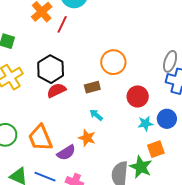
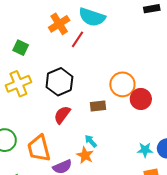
red semicircle: (56, 90) -> (62, 115), moved, turned -36
red circle: (138, 96) -> (141, 99), moved
cyan arrow: (96, 115) -> (91, 141), moved

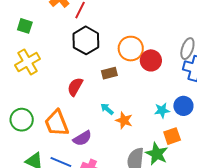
black hexagon: (59, 82) -> (86, 40), moved
orange star: (85, 155) -> (124, 120), moved

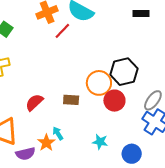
black hexagon: (86, 40) -> (124, 72), moved
cyan star: (162, 110) -> (100, 142), moved
orange star: (124, 120) -> (46, 143), moved

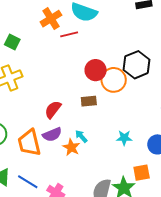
red line: (62, 31) -> (69, 34), turned 42
red circle: (114, 101) -> (96, 70), moved
purple semicircle: (25, 154) -> (52, 135), moved

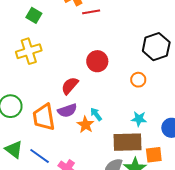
red circle: (96, 70) -> (97, 61), moved
orange circle: (114, 80) -> (138, 80), moved, size x0.6
brown rectangle: (89, 101) -> (128, 142), moved, size x1.8

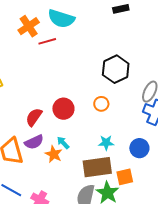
red circle: (97, 61) -> (63, 109), moved

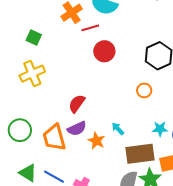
red circle: (63, 109) -> (104, 51), moved
cyan arrow: (63, 143) -> (118, 129), moved
cyan star: (106, 143) -> (160, 129), moved

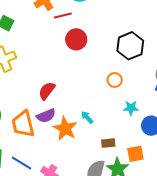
cyan star: (160, 129) -> (131, 108), moved
orange star: (96, 141) -> (65, 129), size x1.4
brown rectangle: (140, 154) -> (108, 143), size x0.5

